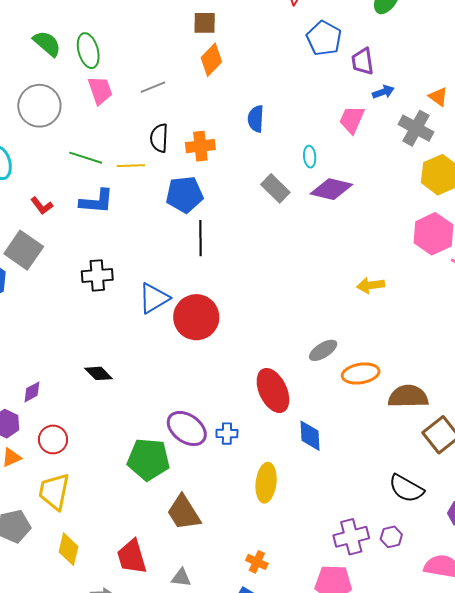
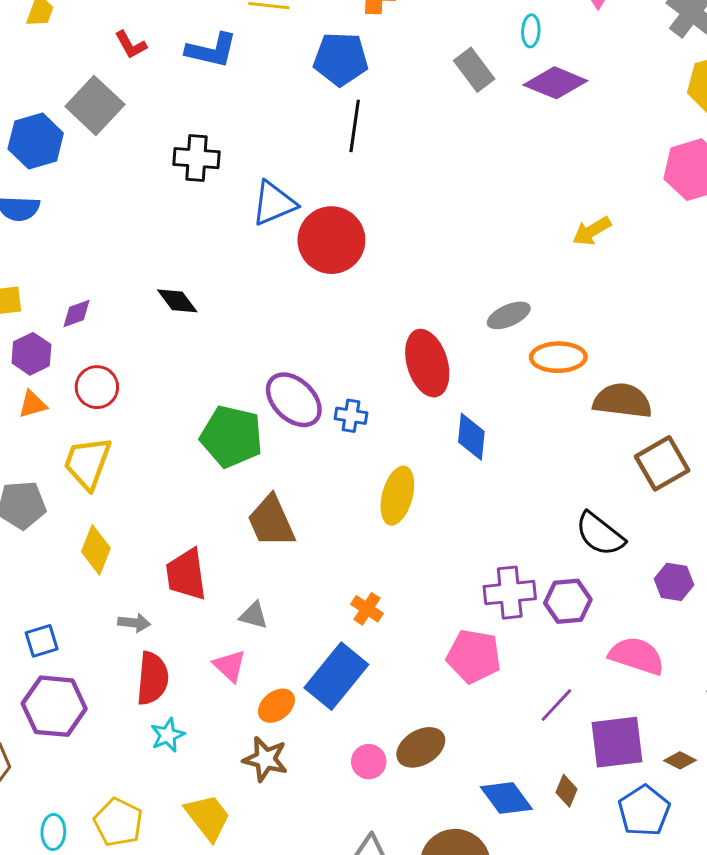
yellow arrow: (371, 285) -> (592, 231), turned -32
purple hexagon: (391, 537) -> (568, 601), size x1.4

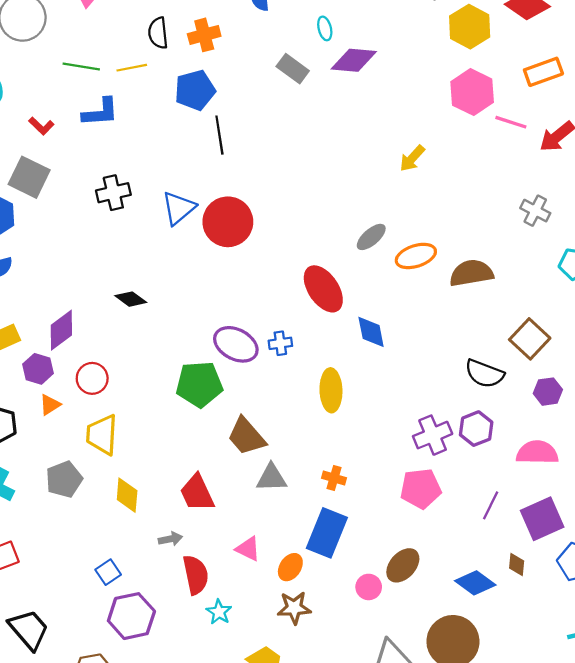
purple diamond: (76, 313) -> (61, 330), size x1.6
brown square: (662, 463) -> (530, 339), moved
gray triangle: (254, 615) -> (271, 478), moved, size x1.4

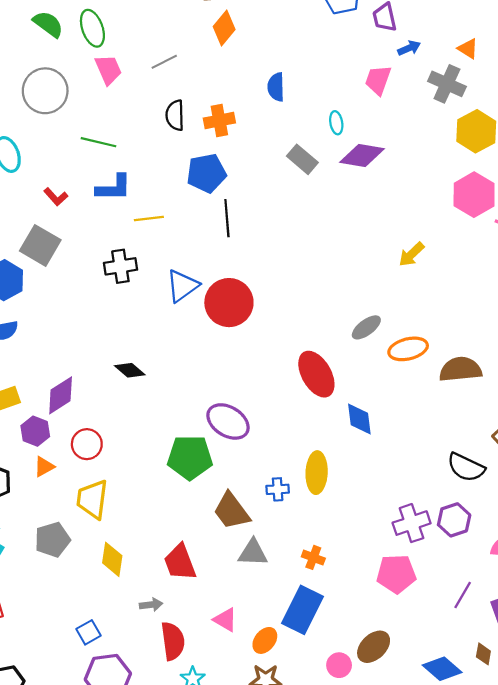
yellow line: (132, 68) -> (149, 219), moved
blue cross: (280, 343) -> (278, 489), moved

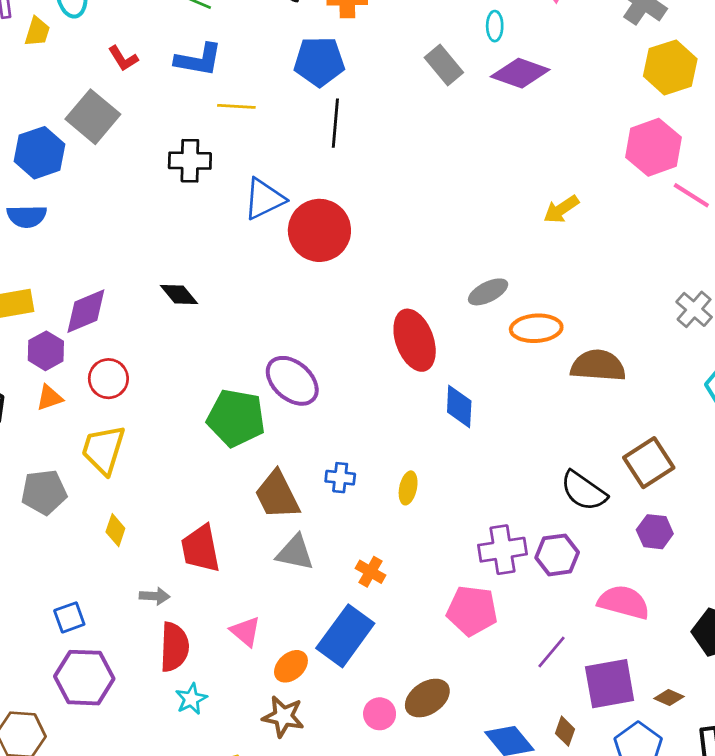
yellow ellipse: (317, 473) -> (408, 488), moved, size x0.6
yellow diamond: (112, 559) -> (115, 530), size x0.7

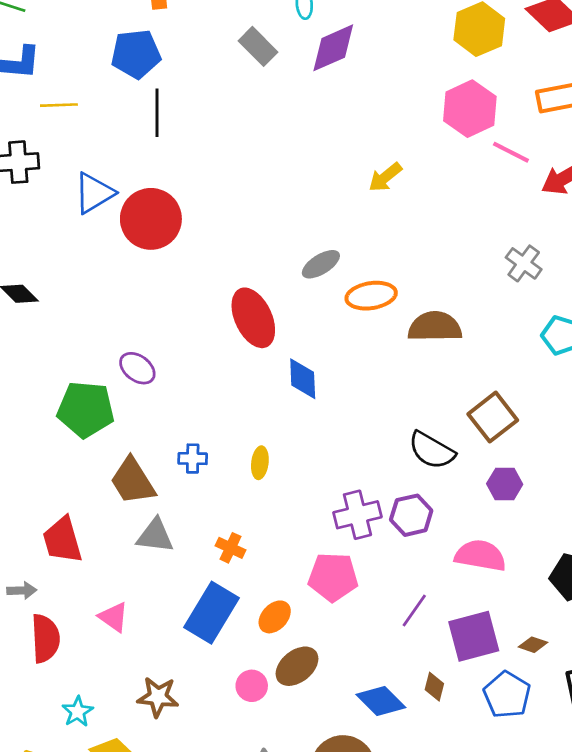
purple diamond: (520, 73) -> (333, 48), turned -38
purple ellipse: (292, 381) -> (137, 368), size x0.7
orange ellipse: (291, 666) -> (275, 617), moved
cyan star: (191, 699) -> (78, 712), moved

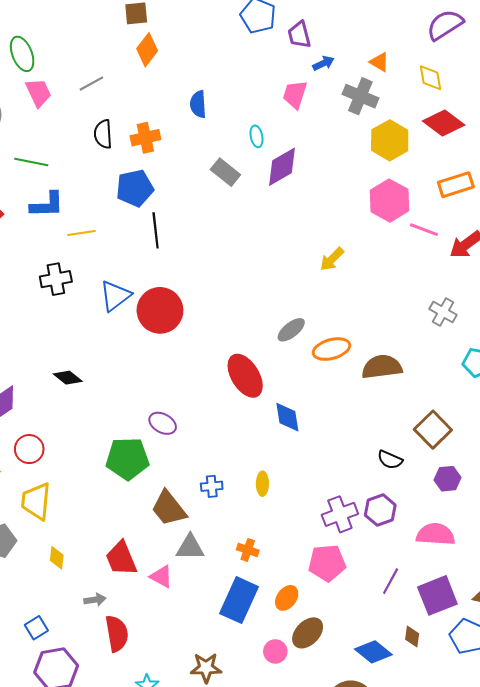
black semicircle: (432, 450) -> (390, 460), size x0.7
pink triangle: (114, 617) -> (161, 577), moved

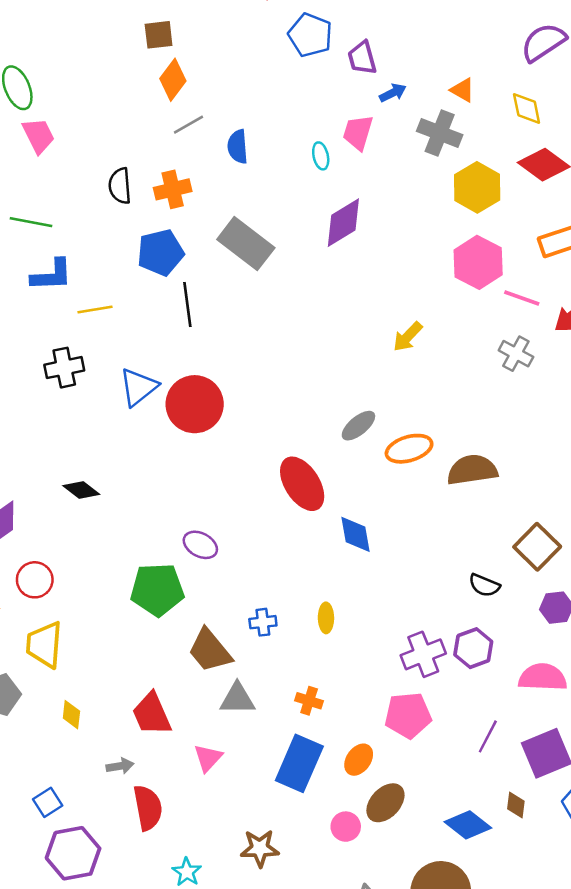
gray line: (91, 84) -> (189, 125), moved
cyan ellipse: (257, 136) -> (321, 156), moved
gray rectangle: (225, 172) -> (246, 244), moved, size x1.5
gray cross: (443, 312) -> (516, 354), moved
pink triangle: (161, 577) -> (208, 758), moved, turned 45

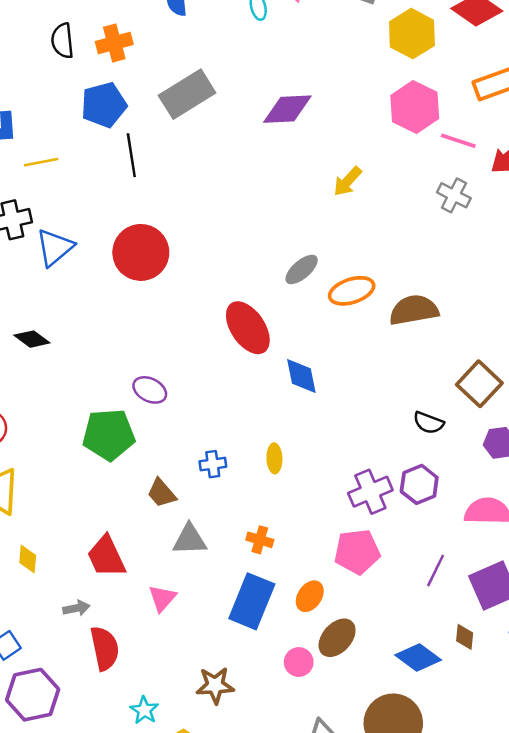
purple diamond: (343, 223) -> (287, 109), moved, turned 30
gray rectangle: (246, 244) -> (187, 94), turned -68
blue triangle: (139, 387) -> (55, 247), moved
brown trapezoid: (210, 651) -> (161, 493), size x0.7

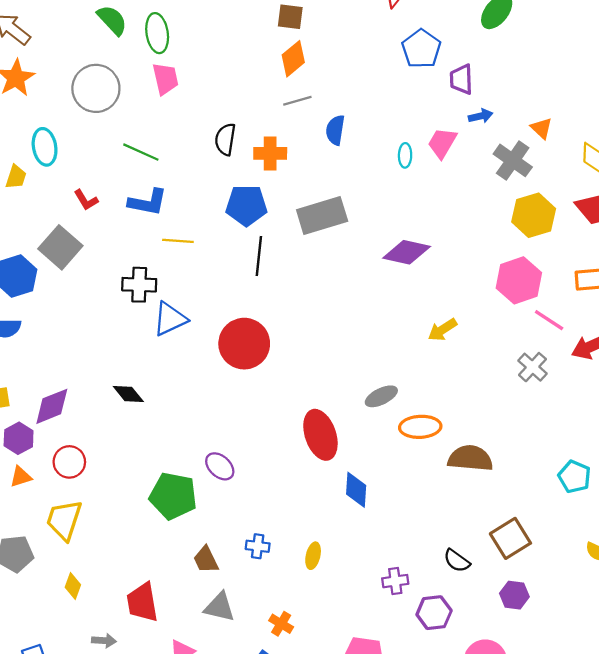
purple cross: (370, 492) -> (395, 581), moved, size x0.7

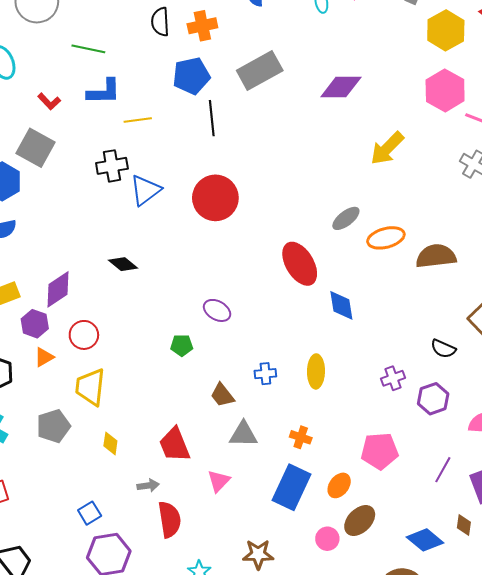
yellow arrow: (442, 330) -> (387, 148), size x1.4
green pentagon: (173, 496) -> (182, 345), size x0.5
yellow ellipse: (313, 556) -> (316, 371), size x1.4

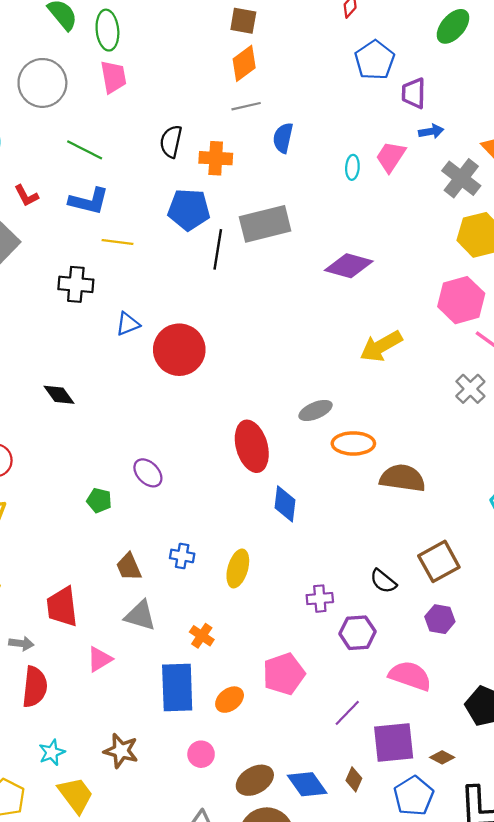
black line: (212, 118) -> (218, 249), moved
blue triangle: (145, 190) -> (128, 324), moved, size x0.7
pink pentagon: (380, 451) -> (284, 674), turned -30
blue rectangle: (292, 487) -> (177, 688), turned -42
brown ellipse: (360, 521) -> (255, 780), moved

